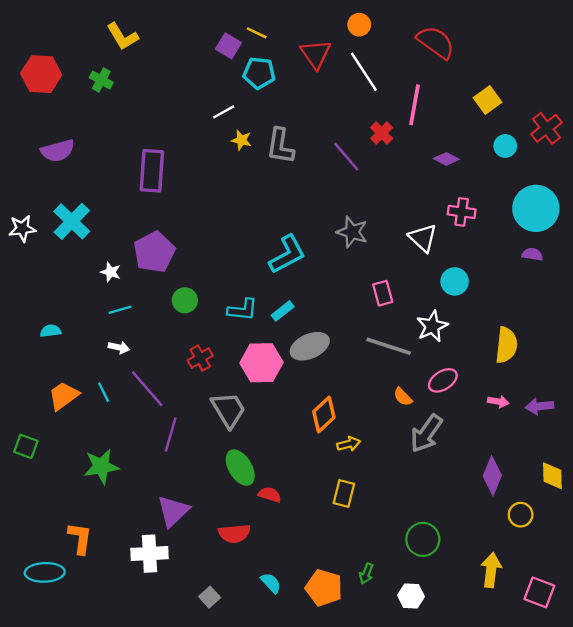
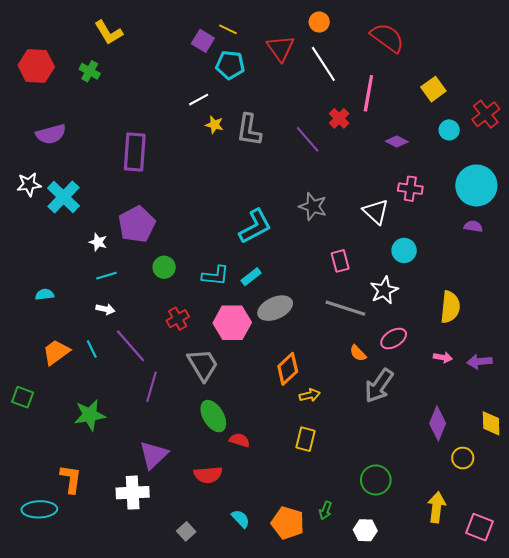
white star: (22, 228) -> (29, 184), moved

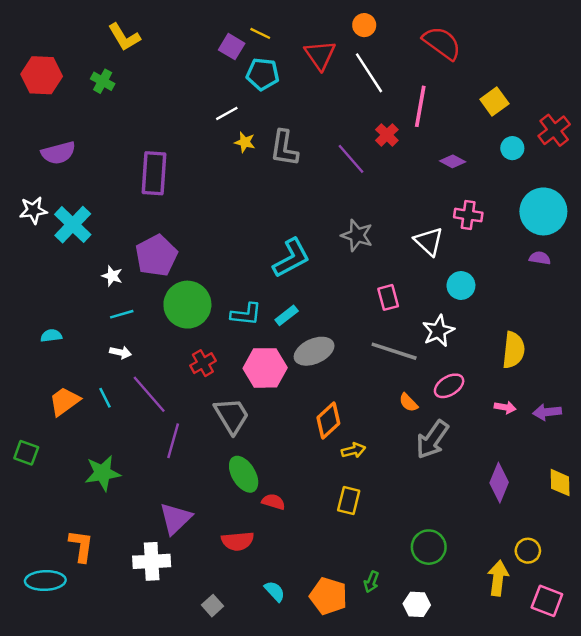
green circle: (164, 267) -> (187, 305), size x1.8
yellow circle: (463, 458) -> (528, 551), moved

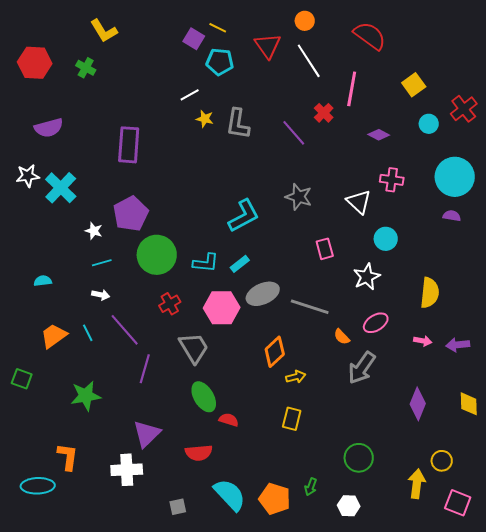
gray line: (394, 351) -> (310, 307), moved
cyan semicircle: (275, 591) -> (230, 495), size x1.8
gray square: (213, 606) -> (178, 507), turned 30

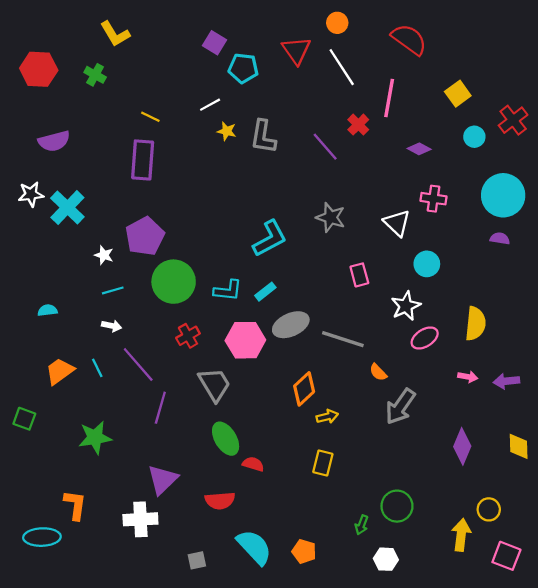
yellow line: (218, 28) -> (150, 117), moved
pink ellipse: (376, 323) -> (425, 338), moved
green arrow: (311, 487) -> (362, 525), moved
orange pentagon: (275, 499) -> (304, 551), size x0.7

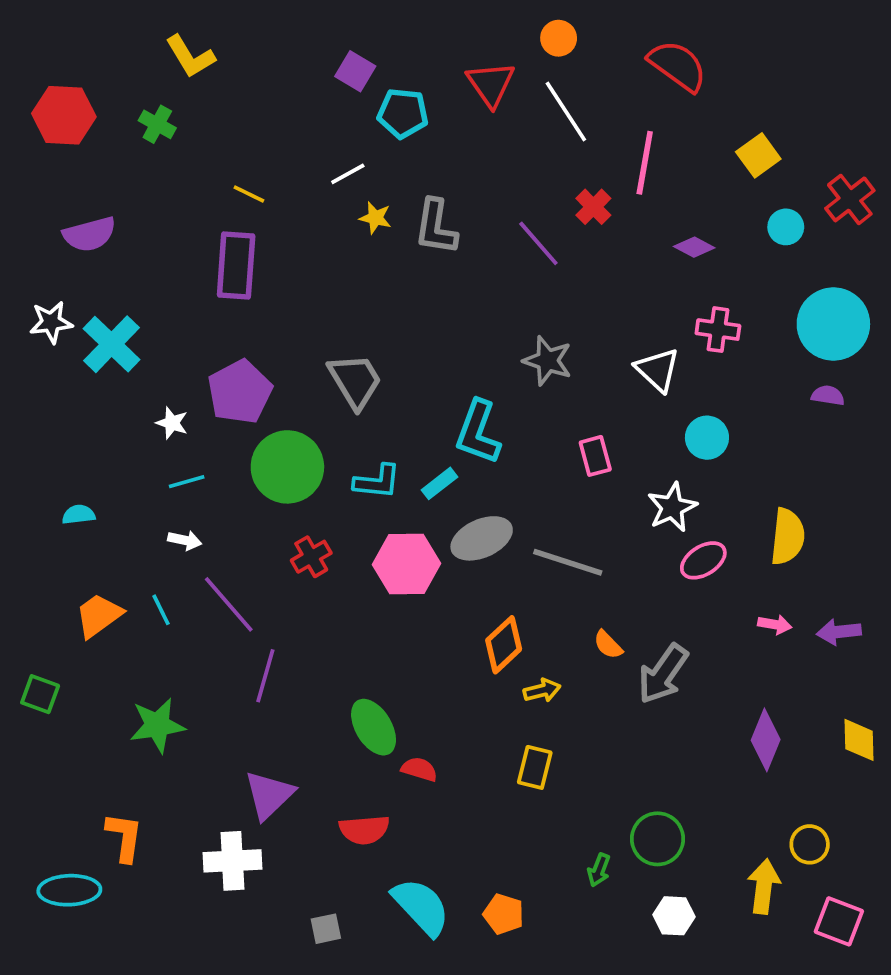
cyan L-shape: (270, 238) -> (478, 432), moved, turned 138
orange semicircle: (378, 372) -> (608, 645), moved
gray trapezoid: (214, 384) -> (355, 381), moved
white hexagon: (386, 559) -> (674, 916), moved

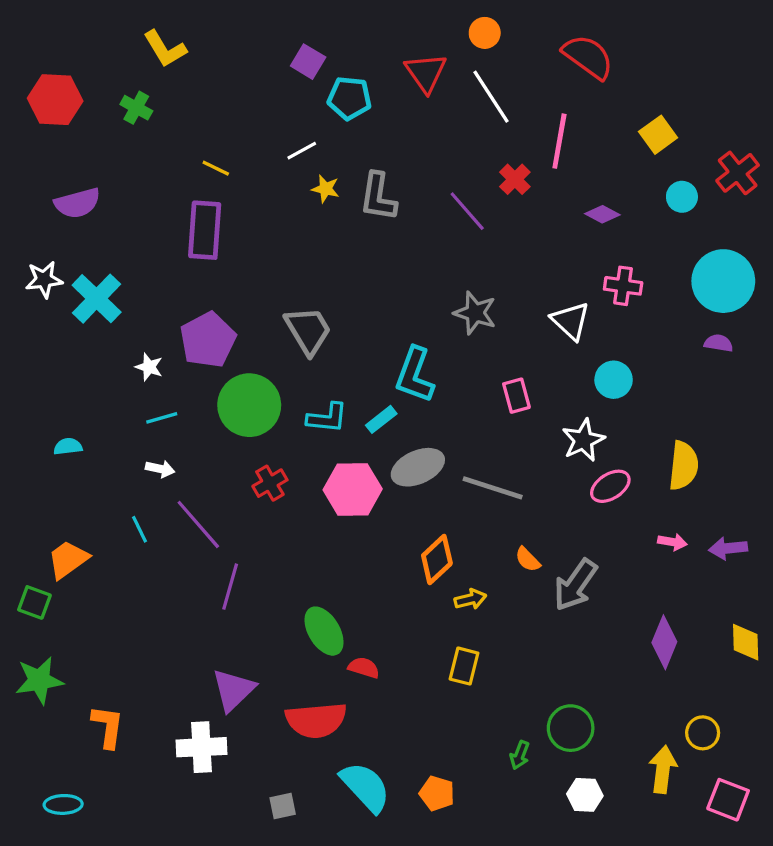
orange trapezoid: (99, 615) -> (68, 559), moved
green star: (157, 725) -> (39, 680), moved
red semicircle: (364, 830) -> (316, 720), size x1.4
cyan ellipse: (69, 890) -> (63, 804), moved, size x0.7

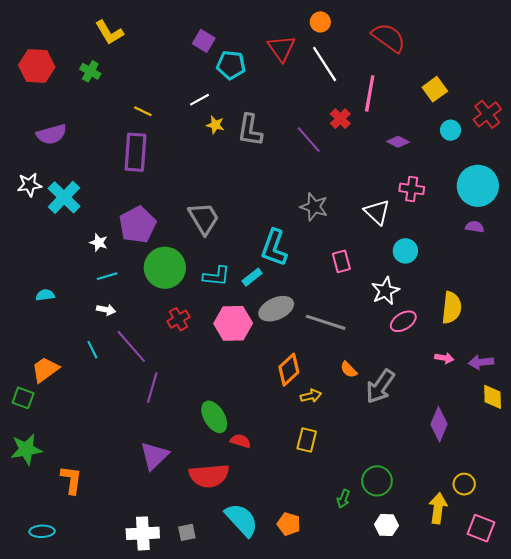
yellow diamond: (746, 642) -> (493, 397), moved
white cross: (202, 747) -> (143, 533), moved

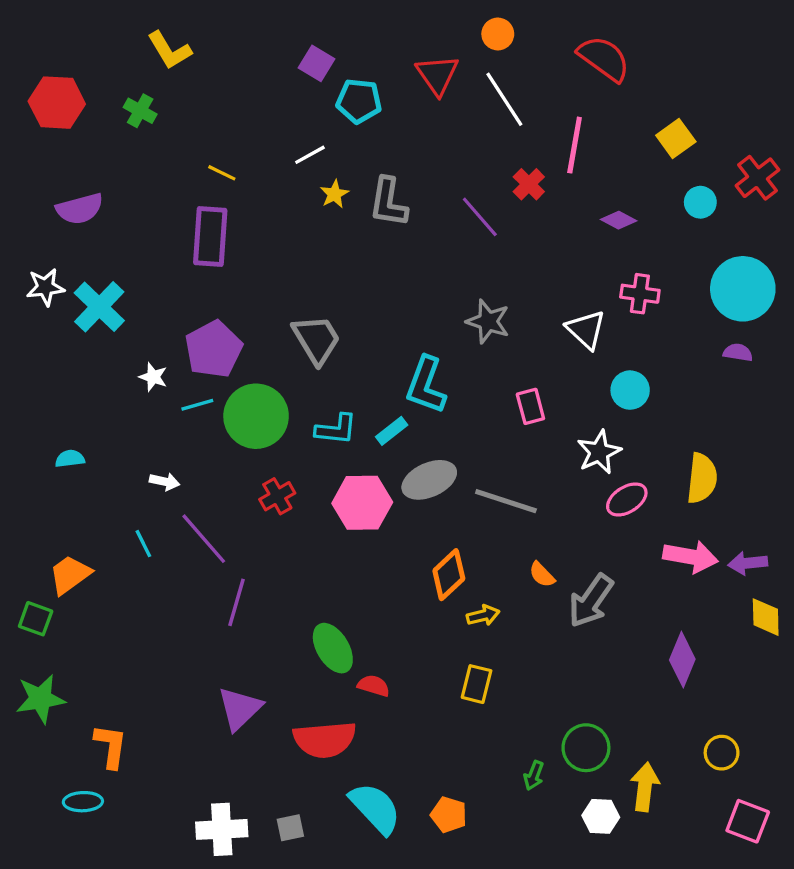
yellow star: (215, 125) -> (334, 194), turned 30
cyan line: (107, 276) -> (197, 405), moved
pink arrow: (444, 358) -> (691, 557), size x1.8
yellow arrow: (438, 508) -> (645, 787), moved
cyan ellipse: (42, 531) -> (83, 802), moved

